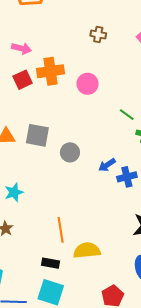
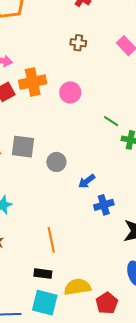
blue arrow: (107, 165) -> (87, 181), moved
blue cross: (127, 177) -> (104, 205), moved
yellow semicircle: (87, 250) -> (77, 287), moved

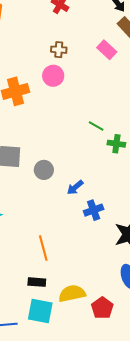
pink circle: (70, 92) -> (53, 76), moved

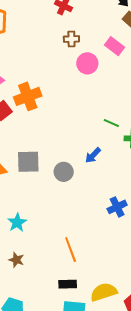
brown cross: (59, 50) -> (71, 39), moved
pink circle: (53, 76) -> (87, 63), moved
blue arrow: (75, 187) -> (93, 155), moved

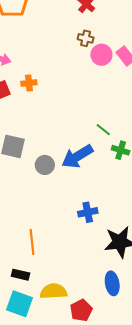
pink circle: (87, 63) -> (101, 55), moved
orange cross: (28, 96) -> (29, 83), size x0.6
blue arrow: (93, 155) -> (77, 156), size x1.8

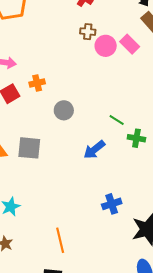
blue arrow: (77, 156) -> (94, 150), size x0.7
gray circle: (45, 165) -> (64, 110), moved

